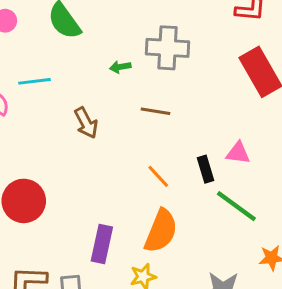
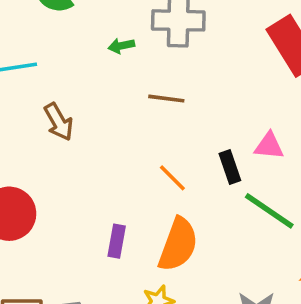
brown arrow: (86, 123) -> (59, 122), moved
purple rectangle: (102, 244) -> (117, 241), moved, size x0.7

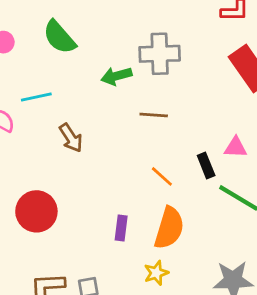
green arrow: (121, 46) -> (116, 76), size x1.5

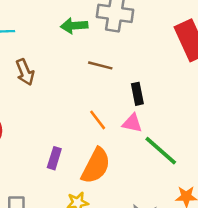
pink triangle: (236, 147) -> (132, 123), moved
black rectangle: (206, 166) -> (137, 94), moved

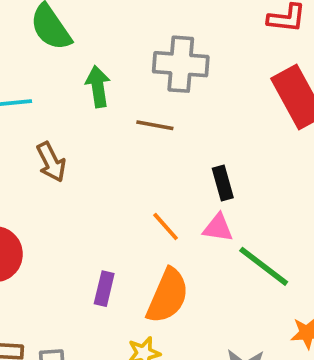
green arrow: (74, 26) -> (98, 86), moved, turned 90
brown line: (100, 65) -> (155, 125), moved

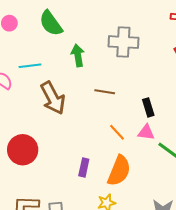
brown line: (155, 125) -> (105, 92), moved
brown arrow: (51, 162) -> (53, 98), size x1.5

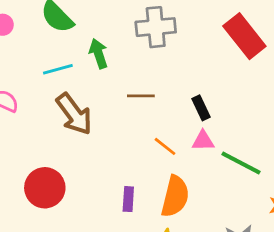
cyan line: (30, 66) -> (58, 69), moved

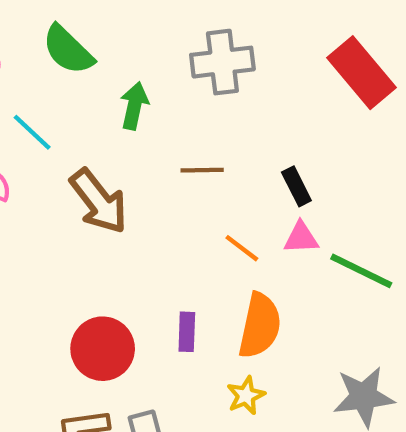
green arrow: (99, 54) -> (134, 106), turned 32
cyan line: (58, 69) -> (32, 132), moved, turned 60
red circle: (45, 188) -> (103, 349), moved

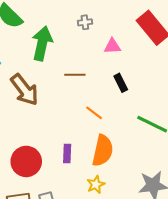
gray cross: (222, 62) -> (85, 22), size x0.5
green arrow: (134, 106) -> (42, 43), size x1.5
pink triangle: (301, 238) -> (112, 46), moved

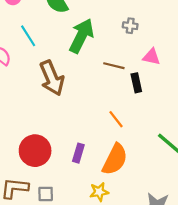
brown line: (75, 75) -> (114, 66), moved
black rectangle: (121, 83) -> (136, 83), moved

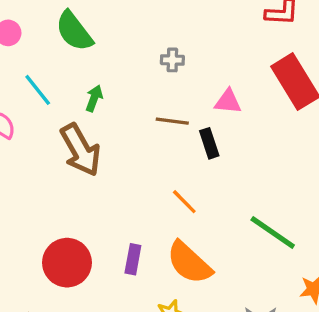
gray cross: (130, 26) -> (172, 60), moved
green arrow: (81, 36) -> (94, 98), moved, size x0.5
orange semicircle: (115, 159) -> (189, 263), turned 112

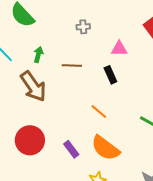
brown line: (172, 121) -> (72, 66), moved
purple rectangle: (133, 259) -> (71, 149), turned -42
red circle: (67, 263) -> (30, 140), moved

